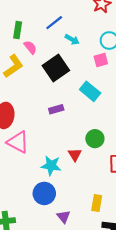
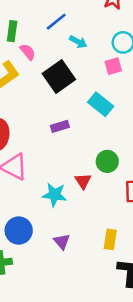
blue circle: (44, 193) -> (19, 231), moved
purple triangle: (64, 217) -> (62, 242), moved

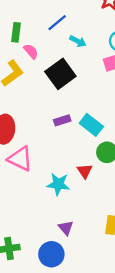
cyan rectangle: (101, 104) -> (91, 125), moved
blue circle: (19, 231) -> (51, 254), moved

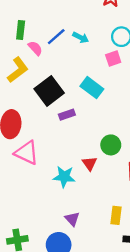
blue line: (57, 23) -> (56, 37), moved
black square: (60, 74) -> (49, 91), moved
cyan rectangle: (91, 125) -> (92, 88), moved

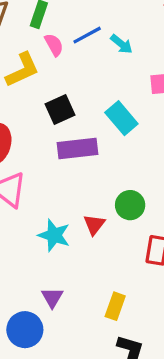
black square: (49, 91) -> (60, 109), size x0.7
purple rectangle: (67, 115) -> (78, 149), size x1.6

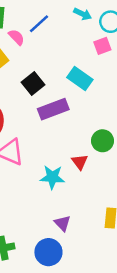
cyan arrow: (121, 44) -> (83, 14), moved

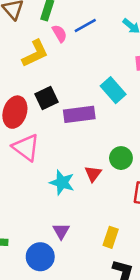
black square: (33, 84) -> (47, 98), moved

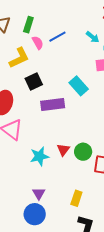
black square: (47, 98) -> (34, 81), moved
green circle: (121, 158) -> (83, 152), moved
cyan star: (62, 183) -> (39, 156), turned -30
blue circle: (40, 257) -> (35, 214), moved

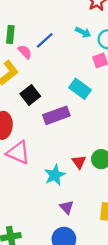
purple triangle: (39, 193) -> (67, 207), moved

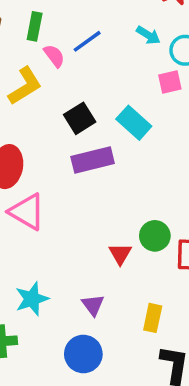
black square: (30, 95) -> (80, 118), moved
red triangle: (79, 162) -> (120, 254), moved
cyan star: (55, 175) -> (32, 299), moved

